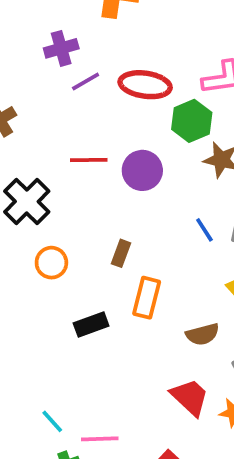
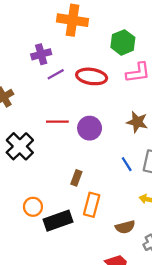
green hexagon: (192, 121) -> (123, 42), moved
orange circle: (51, 263) -> (33, 207), moved
black rectangle: (91, 324) -> (58, 221), size x1.4

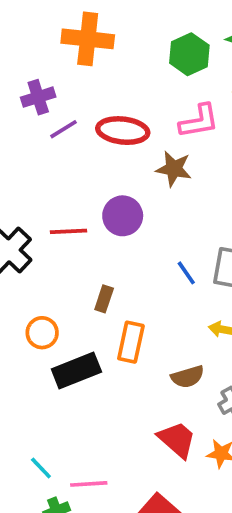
green hexagon: (123, 42) -> (189, 54), moved
red line: (57, 122) -> (69, 231), moved
brown star: (137, 122) -> (174, 169), moved
orange circle: (33, 207) -> (42, 333), moved

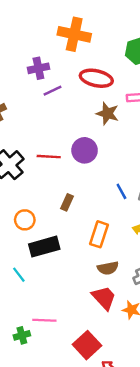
red ellipse: (123, 131) -> (96, 78), moved
brown star: (174, 169) -> (107, 113), moved
orange rectangle: (131, 342) -> (99, 234), moved
brown semicircle: (188, 377) -> (108, 268), moved
cyan line: (41, 468) -> (19, 275), moved

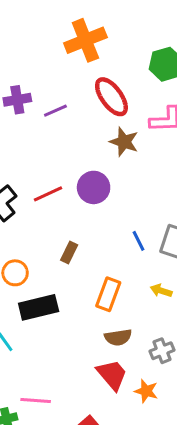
orange cross: (74, 34) -> (85, 40), turned -36
purple cross: (38, 68) -> (17, 100), moved
red ellipse: (96, 78) -> (111, 97), turned 40
red line: (49, 157) -> (48, 194), turned -30

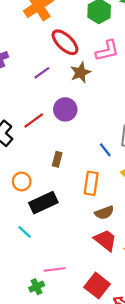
purple line: (55, 111) -> (42, 73), moved
brown star: (124, 142) -> (80, 73), turned -30
blue line: (139, 241) -> (105, 150), moved

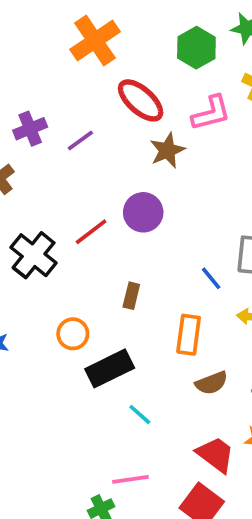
purple line: (42, 73) -> (80, 141), moved
cyan line: (25, 232) -> (140, 415), moved
red trapezoid: (105, 240) -> (215, 454), moved

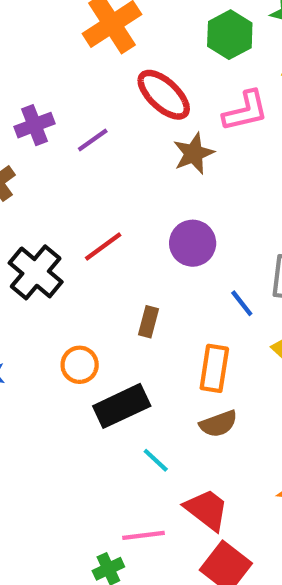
purple circle: (143, 212) -> (193, 243), moved
brown semicircle: (211, 383) -> (218, 424), moved
red trapezoid: (215, 454) -> (207, 510), moved

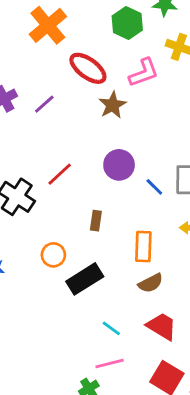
blue line: (242, 303) -> (154, 187), moved
cyan line: (156, 460) -> (111, 328), moved
red trapezoid: (207, 510) -> (162, 326), moved

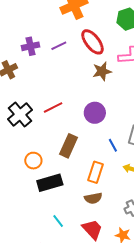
purple line: (44, 104) -> (59, 46), moved
blue line: (154, 187) -> (113, 145), moved
brown rectangle: (96, 221) -> (69, 146), size x1.6

